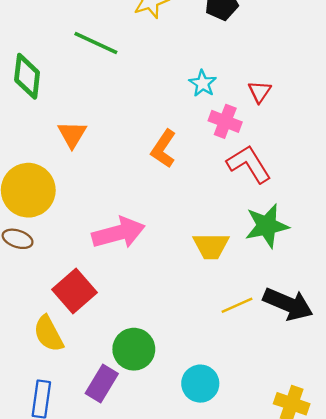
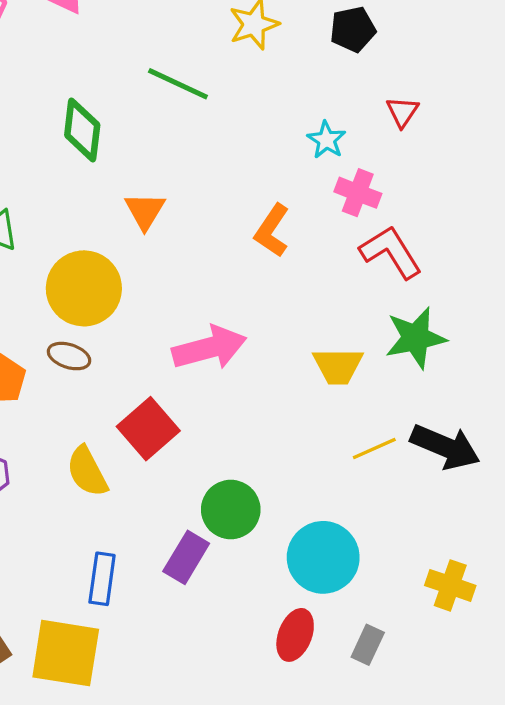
red triangle: (260, 92) -> (402, 112), moved
yellow semicircle: (48, 334) -> (87, 472), moved
cyan circle: (200, 384) -> (323, 557), size x1.4

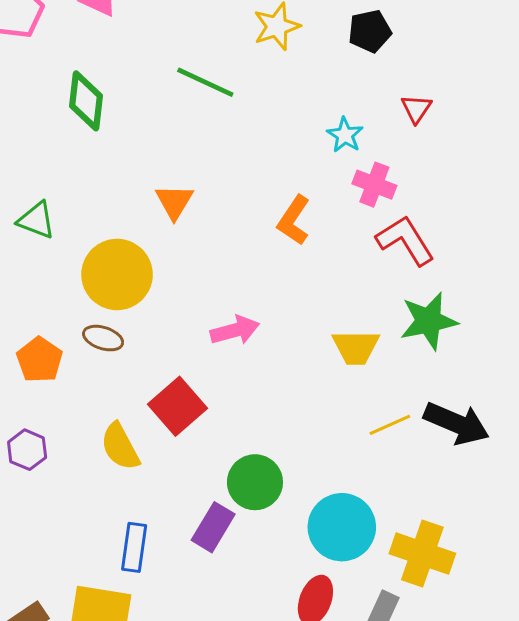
green diamond: (82, 130) -> (86, 101), moved
pink arrow: (209, 348) -> (235, 330), size x0.7
yellow cross: (450, 585) -> (422, 554), moved, size x1.4

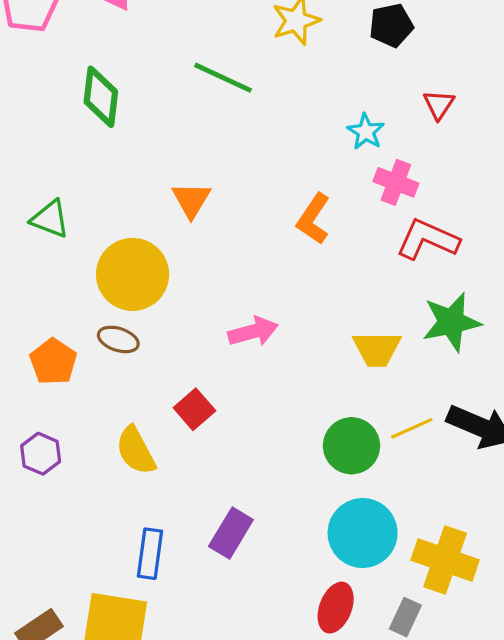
red L-shape: (405, 240) -> (428, 240), turned -34
red square: (177, 406) -> (194, 409), size x0.7
green circle: (255, 482) -> (351, 446), moved

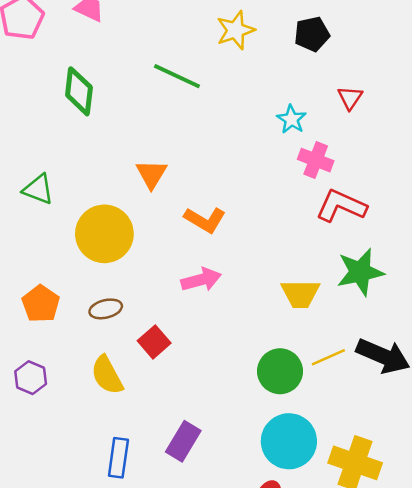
orange L-shape: (313, 219) -> (205, 220), moved, turned -93
brown ellipse: (118, 339) -> (106, 309), moved, turned -32

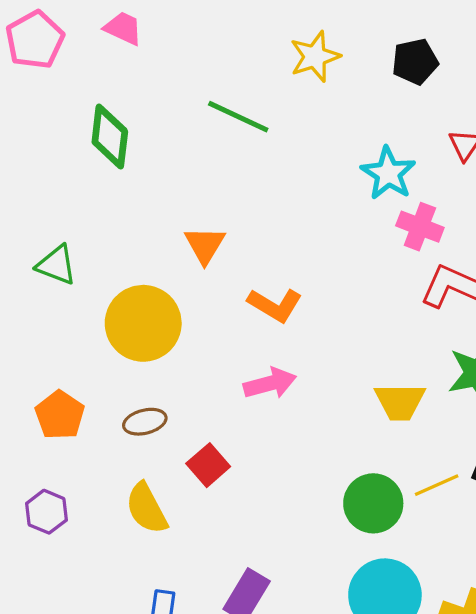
cyan star: (291, 119) -> (388, 173), size x1.4

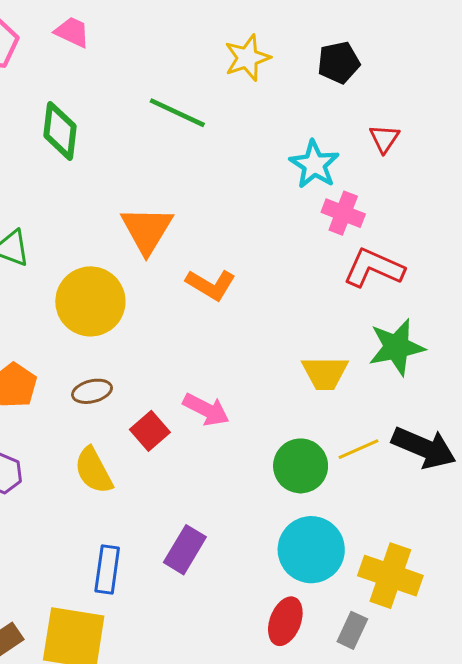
orange triangle: (205, 245) -> (147, 230), size x1.4
pink arrow: (270, 383) -> (206, 410), moved, turned 42

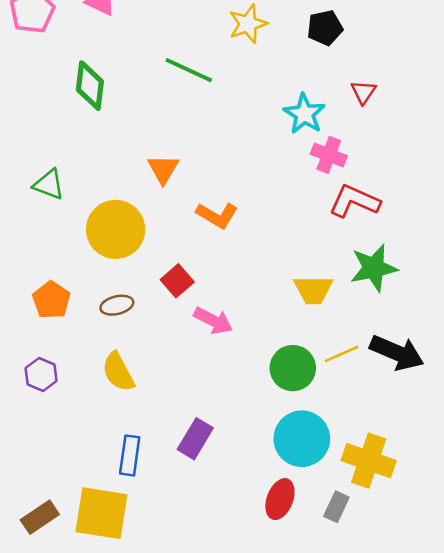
orange triangle: (147, 230) -> (163, 169), size x0.7
red square: (150, 431) -> (177, 281), moved

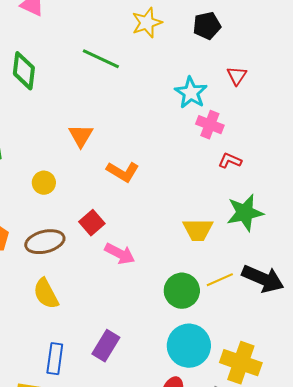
red L-shape: (354, 201) -> (230, 161), size x0.6
yellow circle: (116, 229) -> (44, 183), size x0.5
brown ellipse: (117, 305) -> (45, 242), size x1.5

